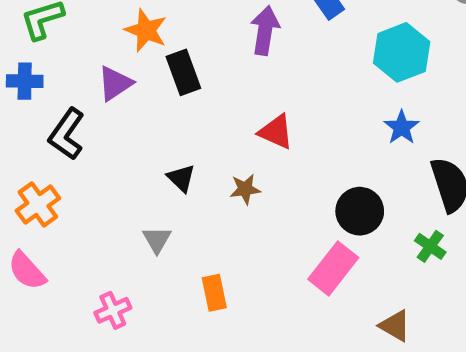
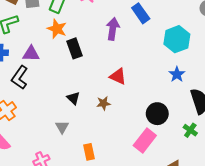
purple triangle: (115, 83) -> (31, 54), moved, turned 36

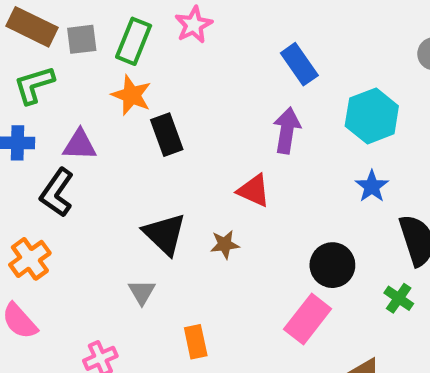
purple arrow: (113, 29) -> (287, 130), moved
black triangle: (73, 98) -> (165, 234), size x1.6

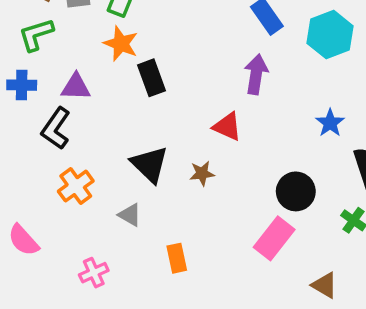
cyan hexagon: (372, 116) -> (330, 35), moved
orange cross: (30, 259) -> (76, 186), moved
gray triangle: (142, 292) -> (130, 215), turned -30

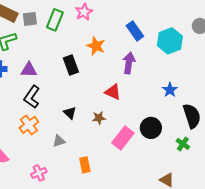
orange star: (121, 44) -> (96, 46), moved
black L-shape: (56, 128) -> (32, 97), moved
black triangle: (150, 164) -> (70, 113), size x0.6
gray triangle: (130, 215) -> (59, 141), turned -48
pink rectangle: (274, 238) -> (123, 138), moved

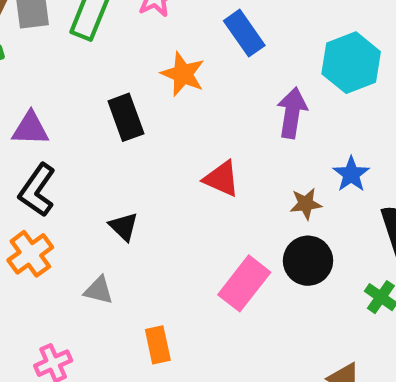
blue rectangle: (135, 31) -> (244, 33), moved
purple arrow: (129, 63) -> (292, 113), moved
brown star: (99, 118) -> (306, 204), moved
gray triangle: (59, 141) -> (99, 290), turned 32

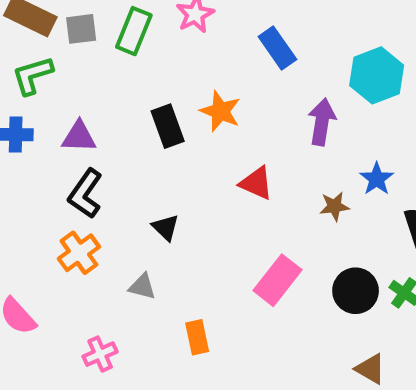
orange star: (183, 74) -> (220, 111), moved
black circle: (308, 261) -> (356, 291), moved

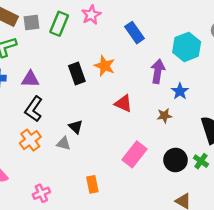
blue star: (377, 179) -> (180, 91), moved
gray triangle: (142, 287) -> (64, 143), moved

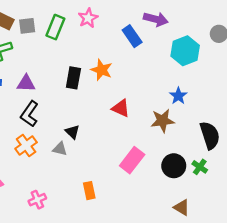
purple arrow: (158, 71) -> (156, 19), moved, turned 95
black rectangle: (77, 74) -> (73, 78), turned 30
brown star: (164, 116) -> (162, 121), size x1.5

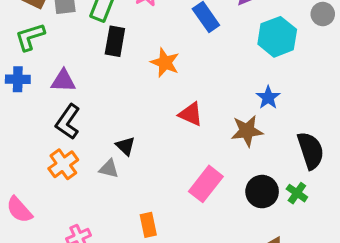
black rectangle: (73, 78) -> (115, 41), moved

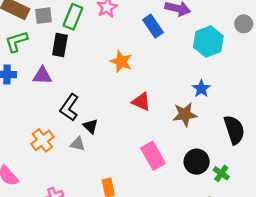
black rectangle: (115, 41) -> (60, 45), moved
black L-shape: (68, 122) -> (69, 107), moved
pink rectangle: (206, 184) -> (153, 156), turned -68
green cross: (297, 193) -> (221, 173), moved

